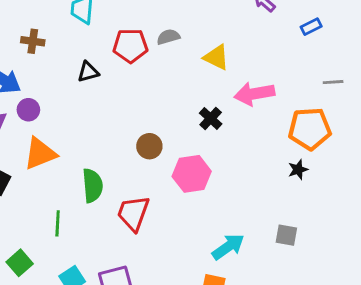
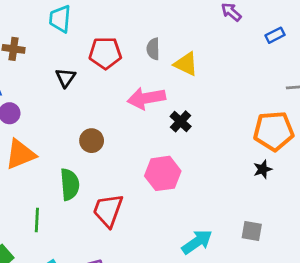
gray semicircle: (168, 37) -> (153, 49), moved, turned -75
black triangle: (88, 72) -> (66, 78), turned -40
pink arrow: (254, 94) -> (146, 98), moved
brown circle: (149, 146) -> (92, 141), moved

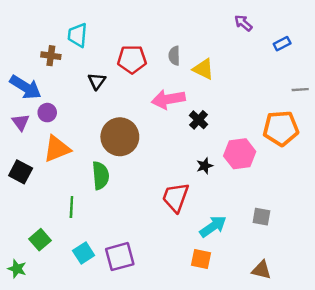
cyan trapezoid: (60, 19) -> (77, 35), moved
brown circle: (92, 141) -> (120, 137), size x1.8
black star: (263, 169) -> (205, 166), moved
pink hexagon: (163, 173) -> (240, 154), moved
red trapezoid: (108, 210) -> (176, 197), moved

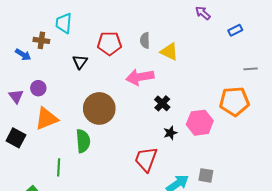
blue arrow: (25, 87) -> (23, 55), moved, size x0.6
black cross: (199, 120) -> (162, 103), moved
gray square: (261, 217) -> (206, 175), moved

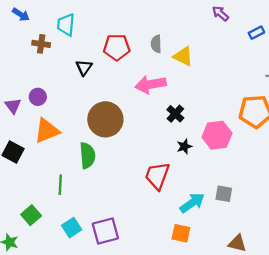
blue arrow: (23, 55) -> (21, 15), moved

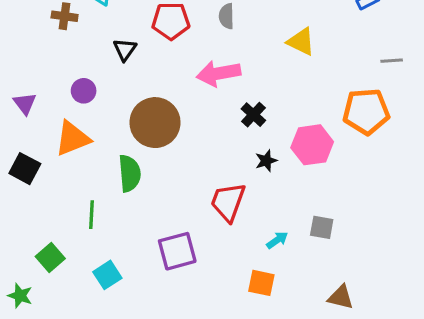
yellow triangle: (183, 56) -> (301, 42), moved
purple circle: (38, 97) -> (84, 91), moved
cyan arrow: (192, 203) -> (277, 240), size x0.6
purple square: (105, 231) -> (177, 251), moved

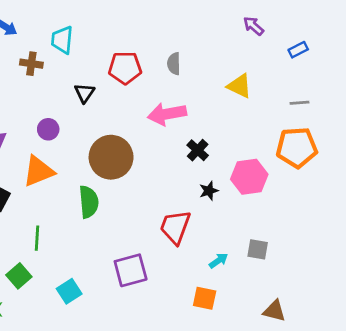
gray line: (392, 61) -> (300, 103), moved
green line: (92, 215) -> (37, 238), moved

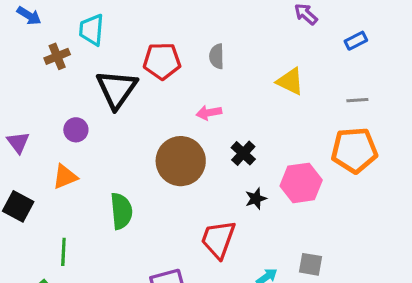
brown cross: (31, 64) -> (57, 56), turned -30
black triangle: (84, 93) -> (117, 89), size x1.8
pink arrow: (167, 114) -> (209, 113), size x0.6
brown circle: (111, 157) -> (181, 161), moved
orange triangle: (38, 171) -> (65, 177), size x0.7

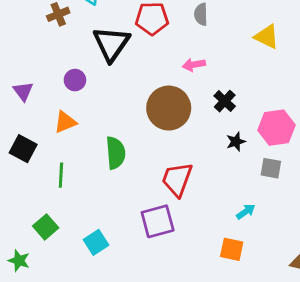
red trapezoid: (218, 239) -> (177, 179), moved
green line: (63, 252) -> (61, 175), moved
gray square: (311, 264) -> (271, 168), moved

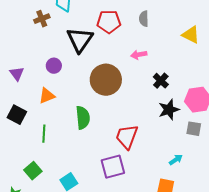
brown circle: (169, 108) -> (106, 80), moved
black star: (236, 142) -> (169, 110), size x1.5

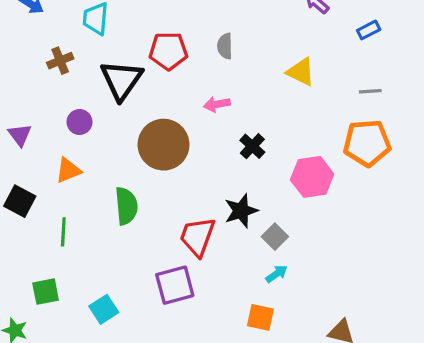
brown cross: (42, 19) -> (60, 61), moved
black star: (169, 110) -> (241, 211), moved
gray square: (194, 129) -> (275, 237), moved, turned 35
green square: (33, 171) -> (46, 292), turned 30

